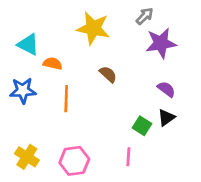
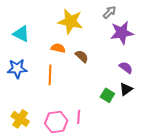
orange semicircle: (53, 63) -> (58, 48), moved
pink line: (128, 157) -> (79, 117), moved

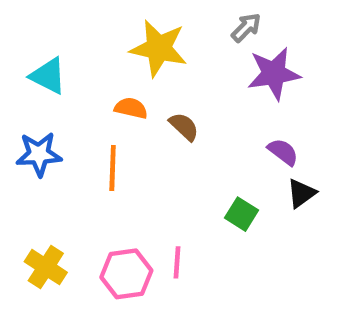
black triangle: (126, 89) -> (301, 193), moved

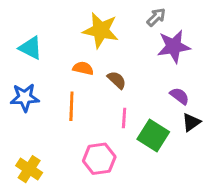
green square: (242, 214) -> (153, 135), size x1.5
pink line: (177, 262) -> (124, 118), moved
pink hexagon: (126, 274) -> (99, 159), moved

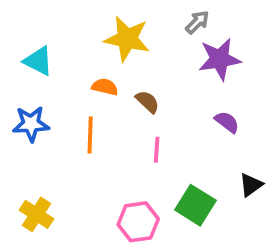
black triangle: (191, 122) -> (251, 185), moved
green square: (153, 135) -> (195, 205), moved
pink hexagon: (99, 159) -> (138, 222), moved

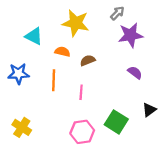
cyan triangle: (38, 61) -> (34, 36), moved
brown semicircle: (147, 102) -> (88, 60), turned -64
pink line: (157, 150) -> (81, 92), moved

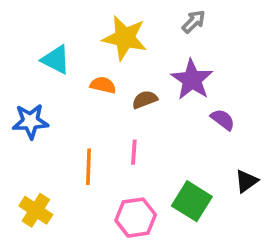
purple star: (131, 35) -> (192, 80), moved, turned -30
orange line: (54, 80) -> (88, 167), moved

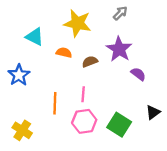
blue star: (30, 121) -> (19, 75), turned -30
pink hexagon: (136, 218) -> (84, 121), moved

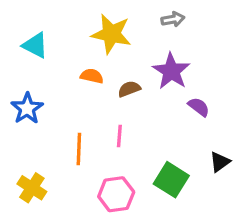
gray arrow: (120, 13) -> (173, 19), turned 35
cyan triangle: (35, 37) -> (35, 45), moved
pink hexagon: (84, 121) -> (116, 194), moved

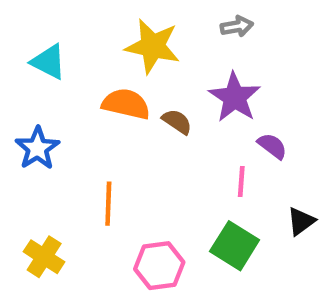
orange semicircle: (92, 76) -> (126, 104), size x1.5
brown semicircle: (129, 89) -> (177, 122), turned 55
pink line: (119, 136) -> (241, 181), moved

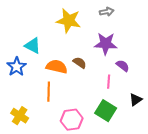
cyan triangle: (48, 62) -> (33, 46), moved
purple star: (235, 97) -> (106, 44), turned -30
orange semicircle: (126, 104) -> (57, 67), moved
brown semicircle: (177, 122) -> (80, 63), moved

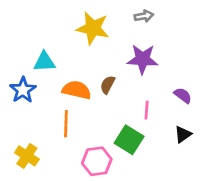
cyan triangle: (33, 46) -> (44, 62), turned -30
brown semicircle: (80, 63) -> (108, 85), turned -96
purple semicircle: (123, 66) -> (183, 95), moved
green square: (106, 111) -> (129, 140), moved

